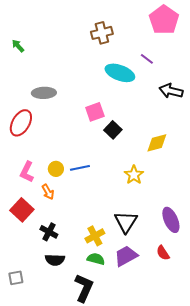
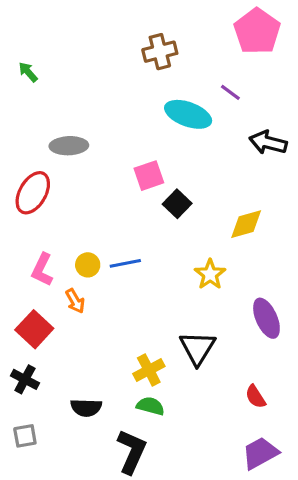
purple ellipse: (171, 220) -> (266, 318), moved
black cross: (49, 232) -> (25, 379), moved
purple trapezoid: (126, 256) -> (260, 453), moved

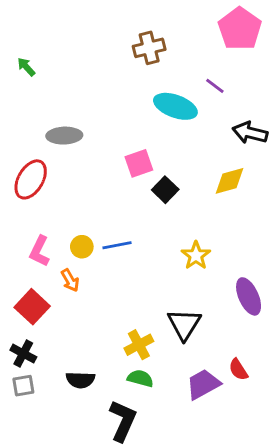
yellow diamond: (246, 224) -> (230, 181), moved
gray square: (25, 436) -> (23, 386), moved
purple trapezoid: (260, 453) -> (203, 384), moved

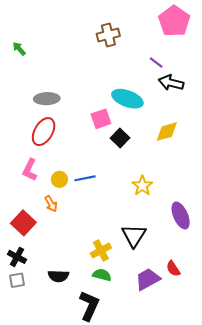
cyan ellipse: (175, 106) -> (127, 99), moved
black arrow: (250, 133) -> (171, 83), moved
red ellipse: (31, 179) -> (44, 132), moved
pink L-shape: (39, 251) -> (30, 170), moved

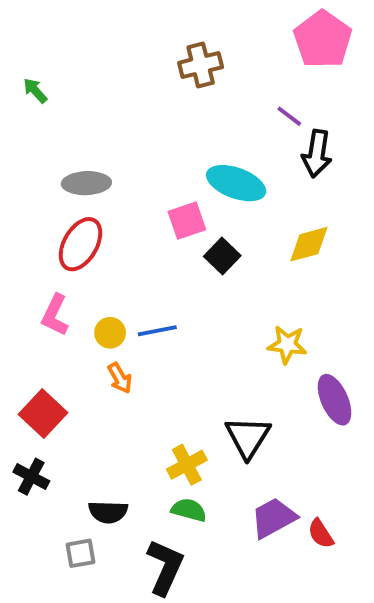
black arrow: (171, 83) -> (317, 154), turned -95
yellow star: (142, 186) -> (287, 345), moved, turned -30
orange arrow: (51, 204) -> (120, 378), moved
red semicircle: (173, 269) -> (321, 534), moved
gray square: (17, 280) -> (80, 553), moved

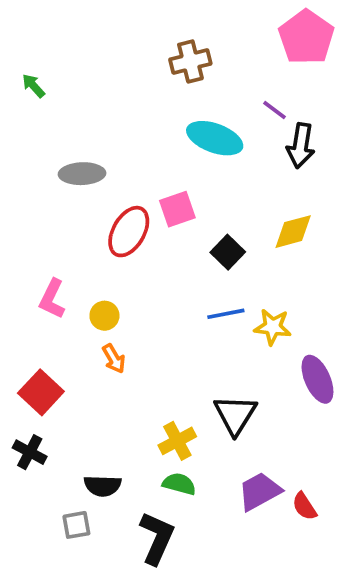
cyan ellipse: (236, 183) -> (215, 138), moved
red ellipse: (80, 244) -> (129, 232), moved
black square: (222, 256) -> (228, 252), moved
blue line: (157, 331) -> (226, 314), moved

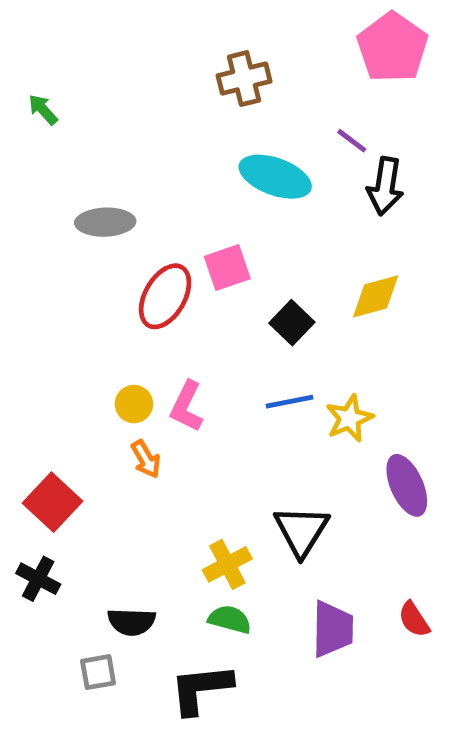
pink L-shape: (52, 299) -> (187, 406), moved
yellow star: (273, 327) -> (349, 418), turned -30
purple trapezoid: (260, 491) -> (333, 629), turned 120
red semicircle: (304, 506) -> (414, 619), moved
black L-shape: (157, 538) -> (201, 689), turned -120

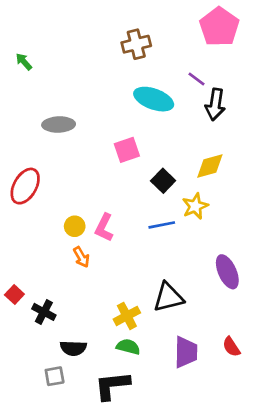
red ellipse: (165, 296) -> (25, 186), moved
yellow star: (349, 418) -> (195, 206), moved
red square: (53, 502) -> (14, 295), moved, size x0.6
black triangle: (301, 531) -> (168, 297), turned 44
black cross: (38, 579) -> (44, 312), moved

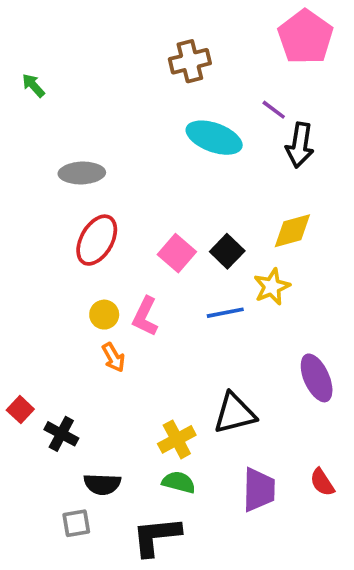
pink square: (127, 150) -> (177, 253), moved, turned -30
red ellipse: (25, 186) -> (97, 240), moved

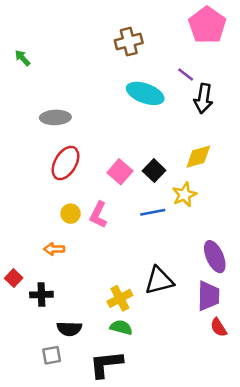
orange arrow: (113, 357) -> (54, 249), moved, turned 120
black cross: (61, 434) -> (41, 295), turned -30
purple trapezoid: (259, 490) -> (208, 296), moved

